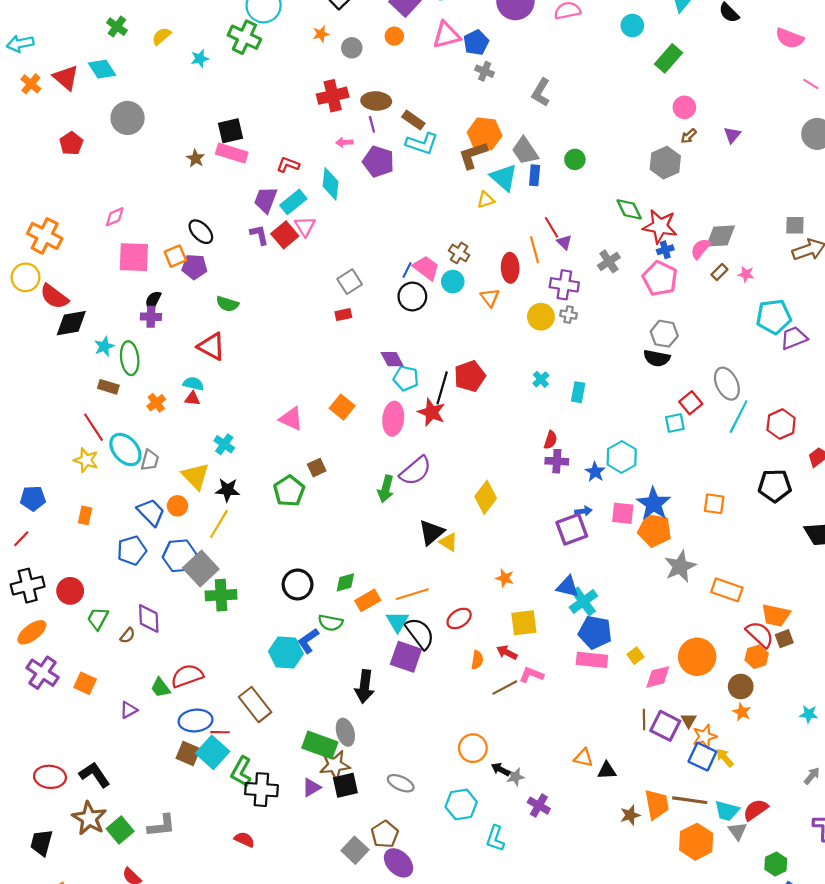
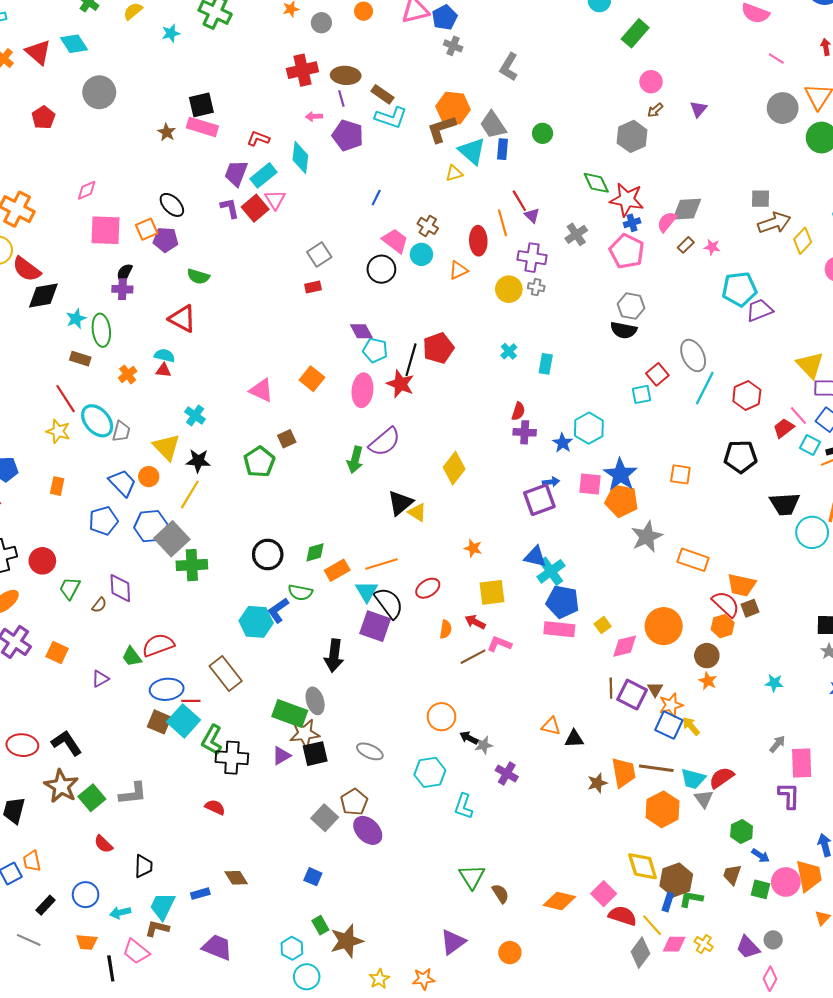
blue line: (407, 270) -> (376, 198), moved
orange triangle: (490, 298) -> (458, 270), turned 42

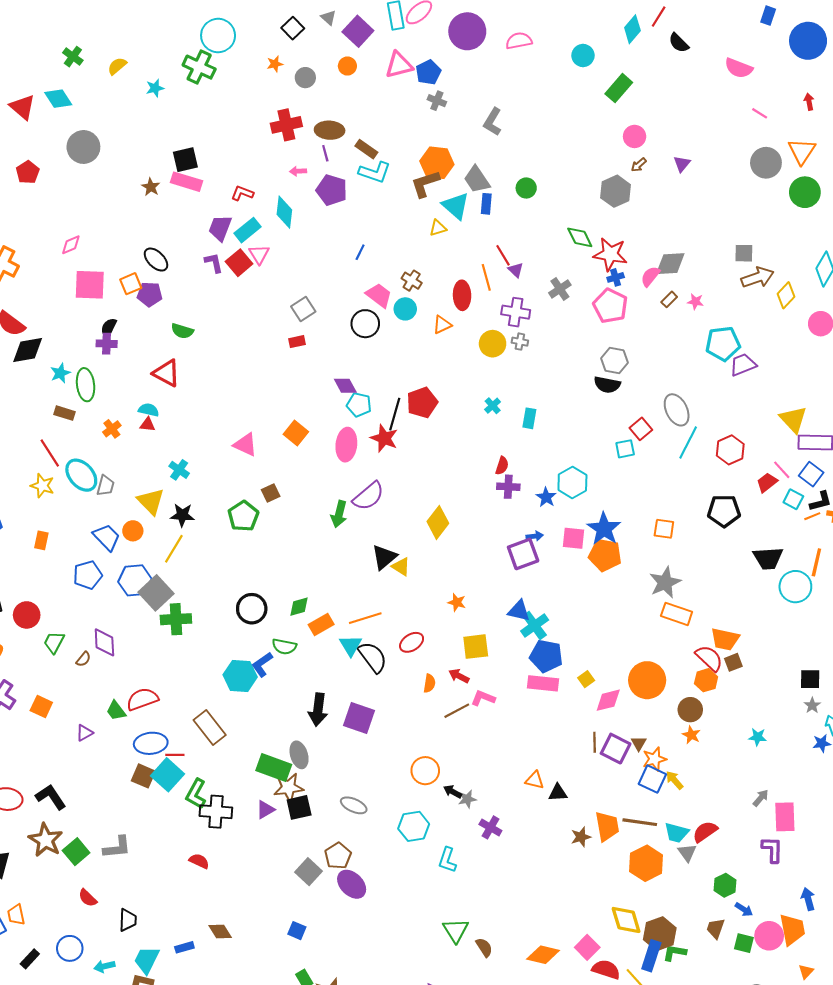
gray star: (647, 537) -> (665, 582), moved
purple square: (375, 626) -> (359, 718), moved
blue rectangle: (668, 902) -> (651, 956), size x1.6

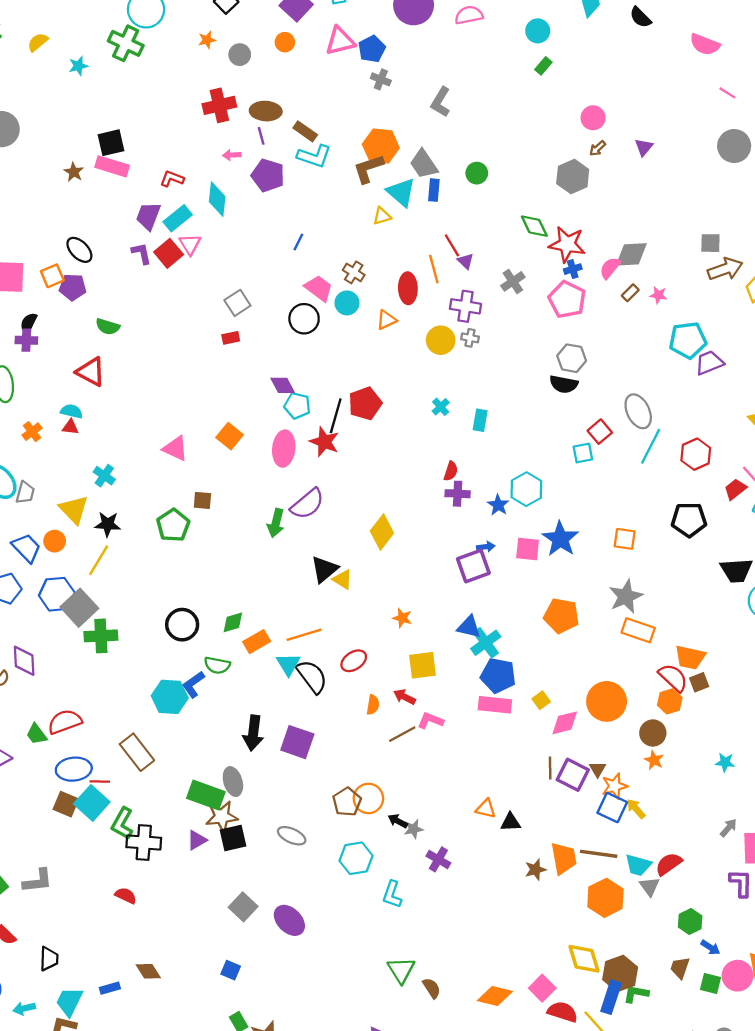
green rectangle: (619, 88) -> (543, 66), moved, size x0.6
brown square: (271, 493) -> (202, 500), turned 30
orange pentagon: (605, 555) -> (561, 616), moved
brown pentagon: (338, 856) -> (347, 802), moved

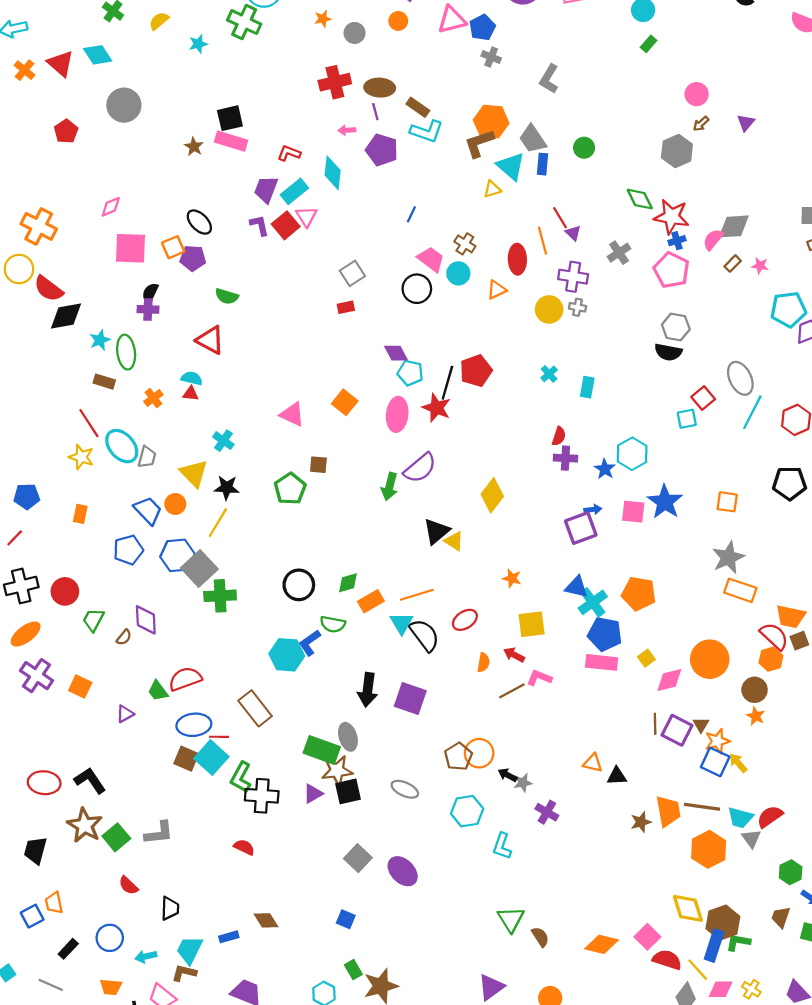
orange pentagon: (561, 616) -> (639, 594), moved

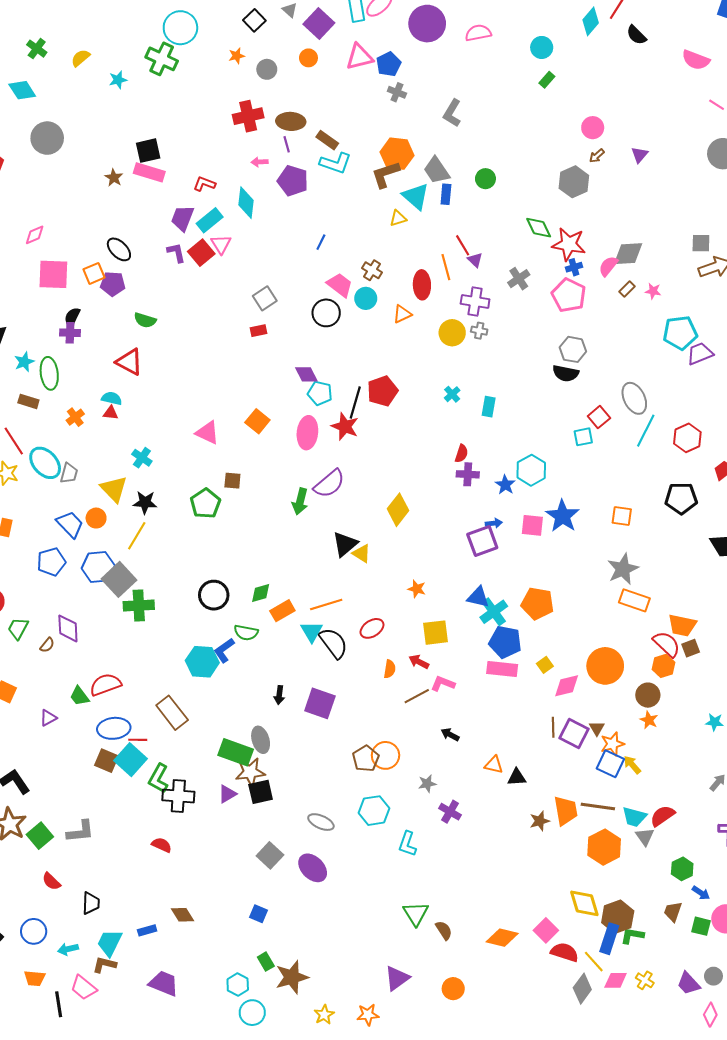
black arrow: (368, 690) -> (279, 695), size x0.6
black arrow: (508, 775) -> (450, 735), moved
gray ellipse: (405, 789) -> (321, 822), moved

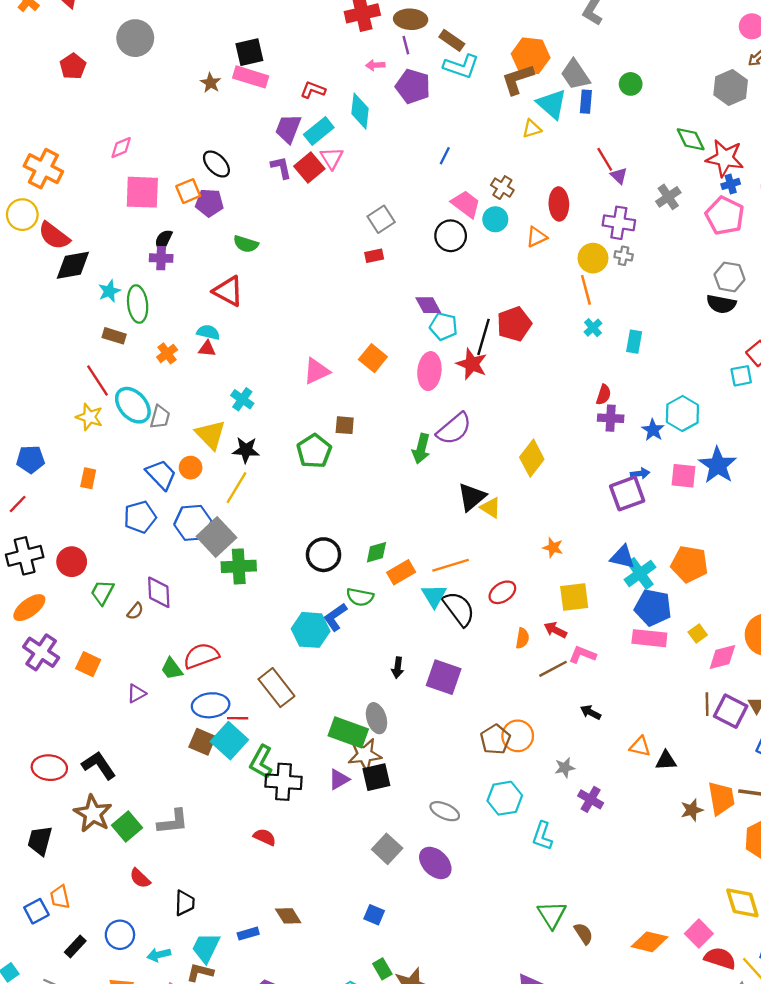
orange line: (446, 267) -> (586, 290), moved
pink triangle: (207, 433) -> (316, 371), turned -50

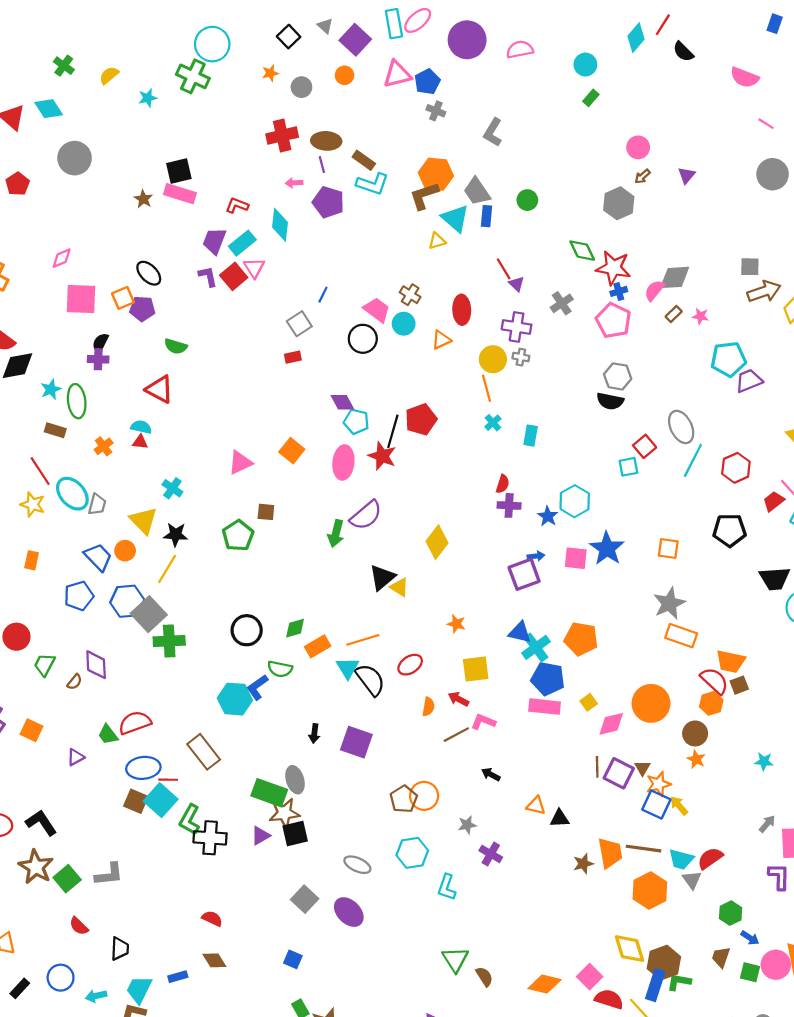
blue line: (445, 156) -> (323, 295), moved
red semicircle: (265, 837) -> (212, 918), moved

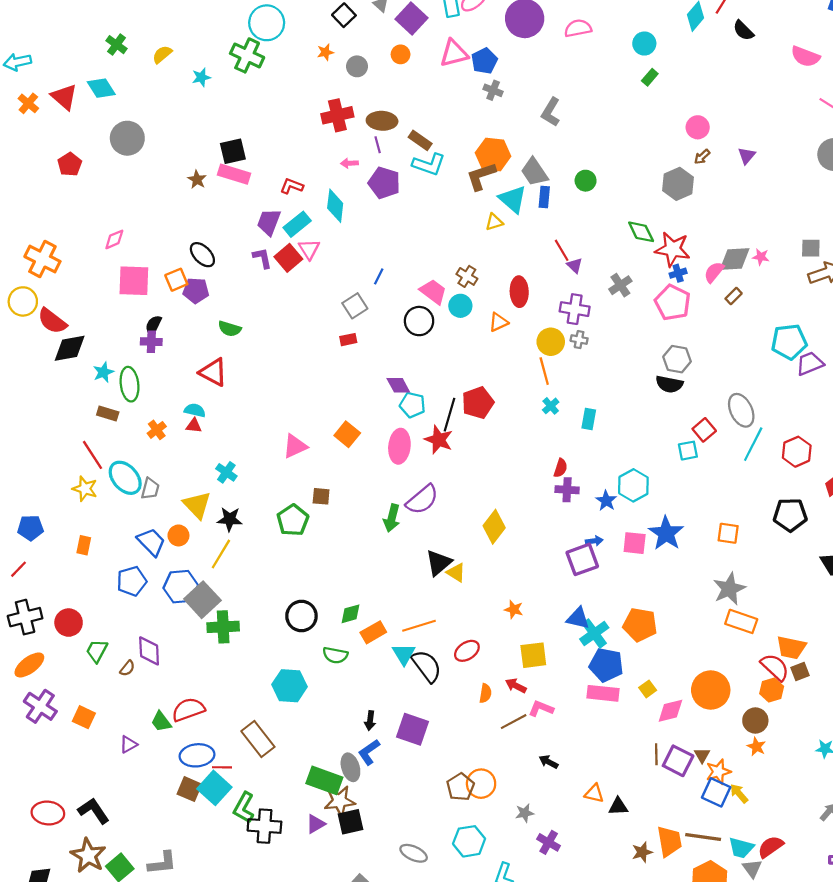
pink star: (700, 316) -> (761, 257), moved
blue L-shape: (257, 687) -> (369, 752), moved

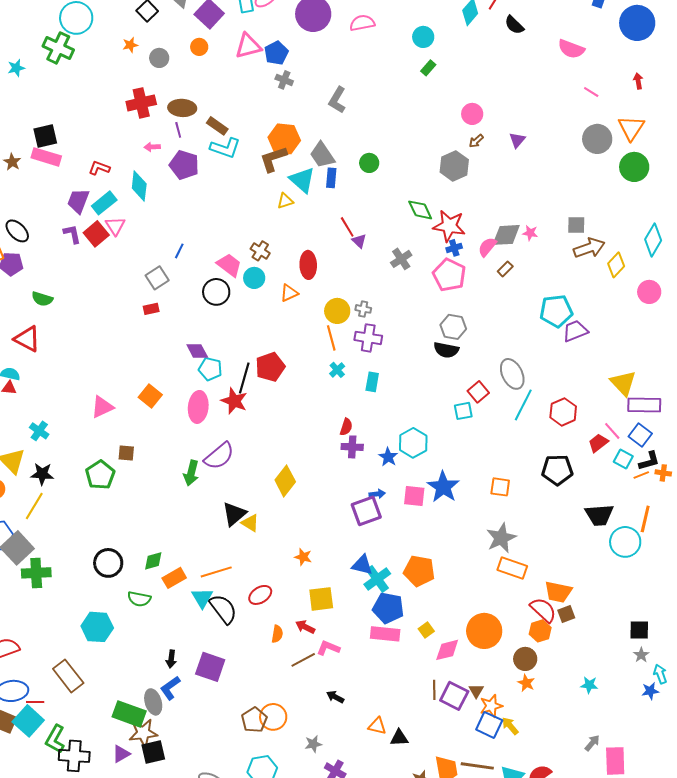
purple cross: (575, 309) -> (368, 338), moved

